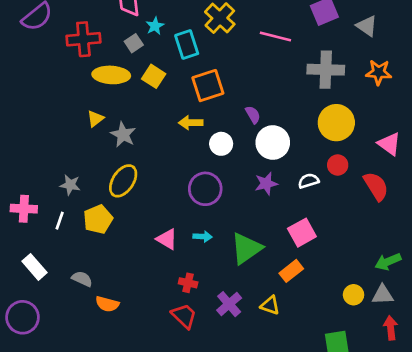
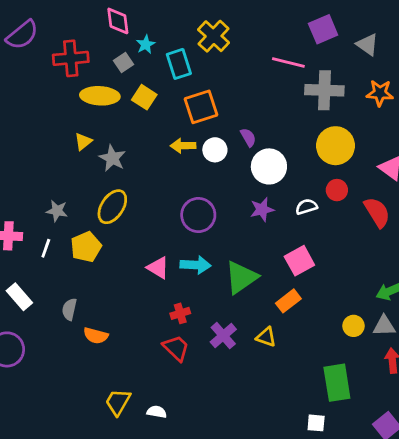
pink line: (275, 37) -> (288, 63), moved
white circle: (221, 144) -> (215, 150), moved
cyan arrow: (203, 236) -> (196, 265), size x1.5
gray semicircle: (82, 279) -> (69, 309), turned -102
red cross: (188, 283) -> (180, 313), turned -30

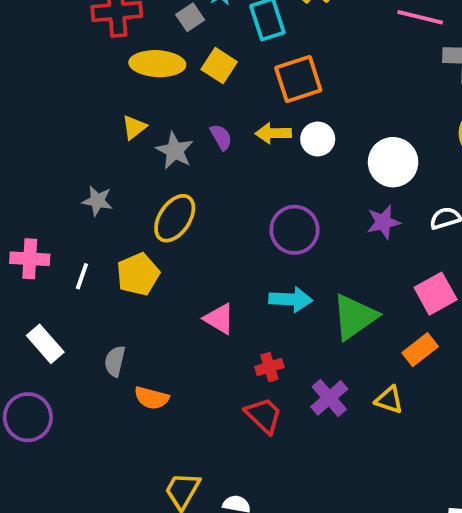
purple semicircle: (248, 137) -> (221, 137), moved
gray star: (57, 211) -> (97, 201), moved
pink triangle: (158, 268) -> (219, 319), moved

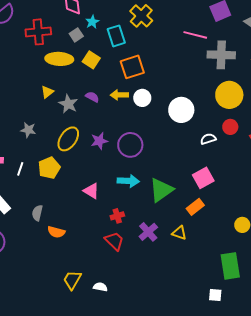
purple semicircle: (221, 137) -> (92, 97), turned -32
purple star: (383, 222) -> (99, 141), moved

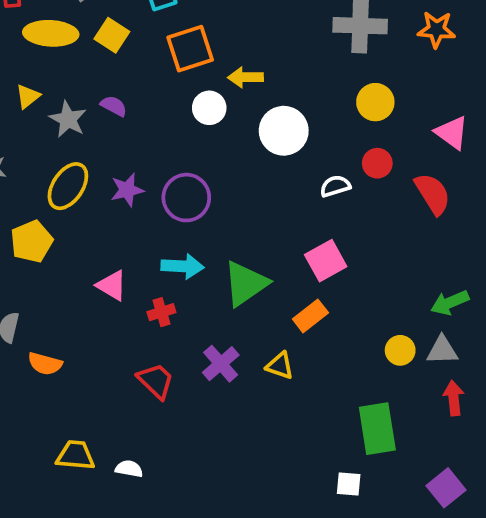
yellow arrow: (119, 95) -> (246, 77), moved
yellow circle: (229, 95) -> (375, 102), size x0.7
red cross: (117, 216) -> (161, 312), moved
yellow trapezoid: (72, 280) -> (76, 455), turned 65

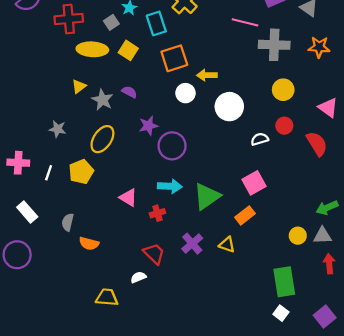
purple star: (127, 190) -> (148, 126), moved
white semicircle: (129, 469) -> (138, 277), moved, turned -32
white square: (349, 484) -> (281, 313), moved, turned 32

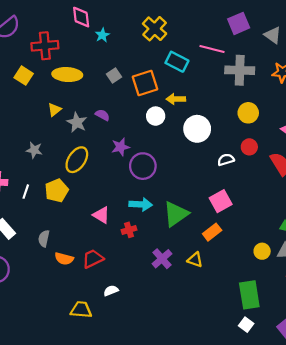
gray square: (111, 22) -> (114, 76), moved
cyan rectangle: (156, 23) -> (177, 62), moved, turned -45
yellow square: (128, 50) -> (24, 76), moved
red trapezoid: (154, 254) -> (93, 259), moved, turned -70

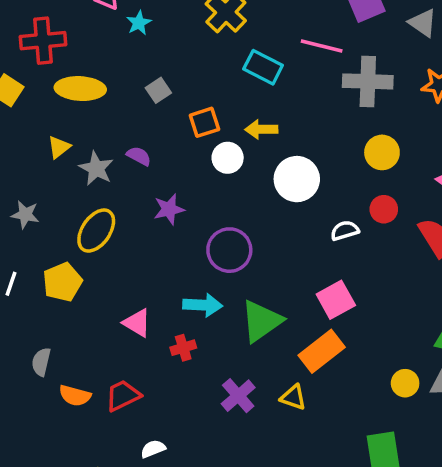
orange square: (145, 83) -> (204, 122), moved, size x0.7
purple circle: (143, 166) -> (229, 250), moved
orange rectangle: (212, 232) -> (322, 351), size x1.4

